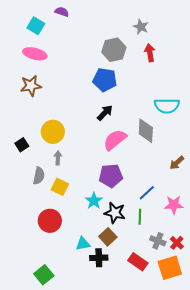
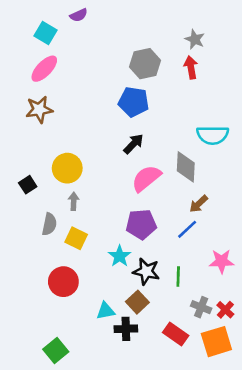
purple semicircle: (62, 12) -> (79, 15), turned 136
gray star: (141, 27) -> (195, 39), moved
pink ellipse: (35, 54) -> (44, 69), turned -60
brown arrow: (177, 163) -> (199, 204), moved
blue line: (147, 193) -> (187, 229), moved

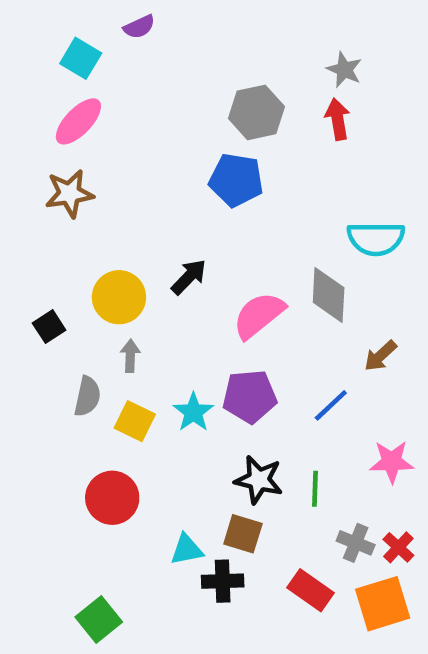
black arrow: (134, 144) -> (189, 277), moved
brown arrow: (199, 204) -> (380, 356), moved
cyan star: (120, 256) -> (193, 412), moved
brown square: (137, 302) -> (243, 534), turned -30

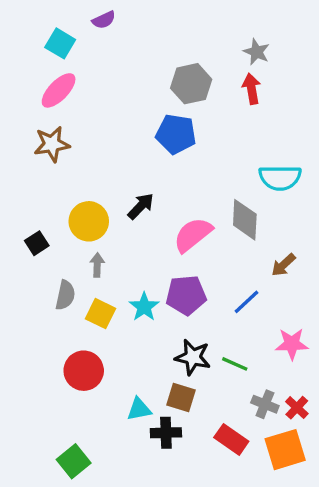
green line: (315, 489) -> (235, 364), turned -68

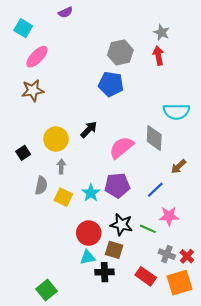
cyan square: (60, 43) -> (23, 28), moved
pink star: (292, 344) -> (169, 216), moved
red circle: (84, 371) -> (89, 233), moved

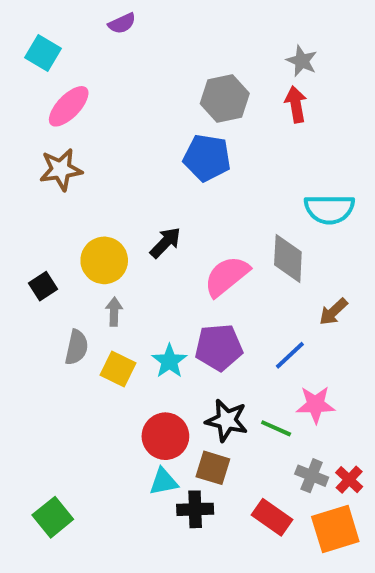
green square: (46, 290) -> (53, 517), moved

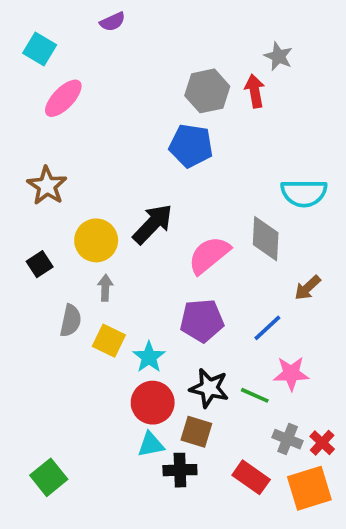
red arrow: (296, 104) -> (255, 91), moved
brown star: (61, 170) -> (47, 186), moved, turned -30
black arrow: (165, 243) -> (153, 224), size x1.4
cyan star: (169, 361) -> (149, 357), moved

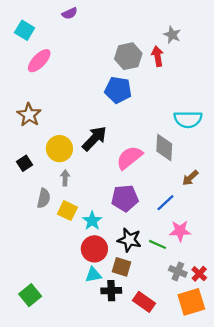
red rectangle: (251, 477) -> (144, 302), moved

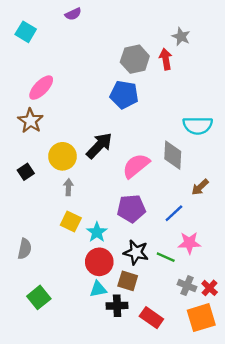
pink ellipse: (39, 61) -> (41, 88), moved
gray semicircle: (44, 198) -> (25, 249), moved
green square: (30, 295) -> (39, 297), moved

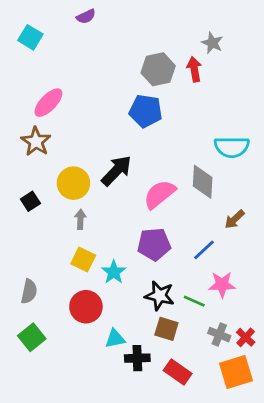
red circle: (99, 262) -> (86, 307), moved
brown square: (128, 281) -> (166, 329), moved
green square: (39, 297) -> (32, 337), moved

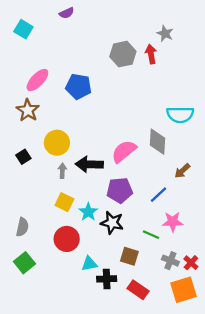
blue pentagon: (146, 111) -> (79, 86), moved
black arrow: (116, 171) -> (89, 164), moved, turned -132
black star: (160, 296) -> (112, 223), moved

